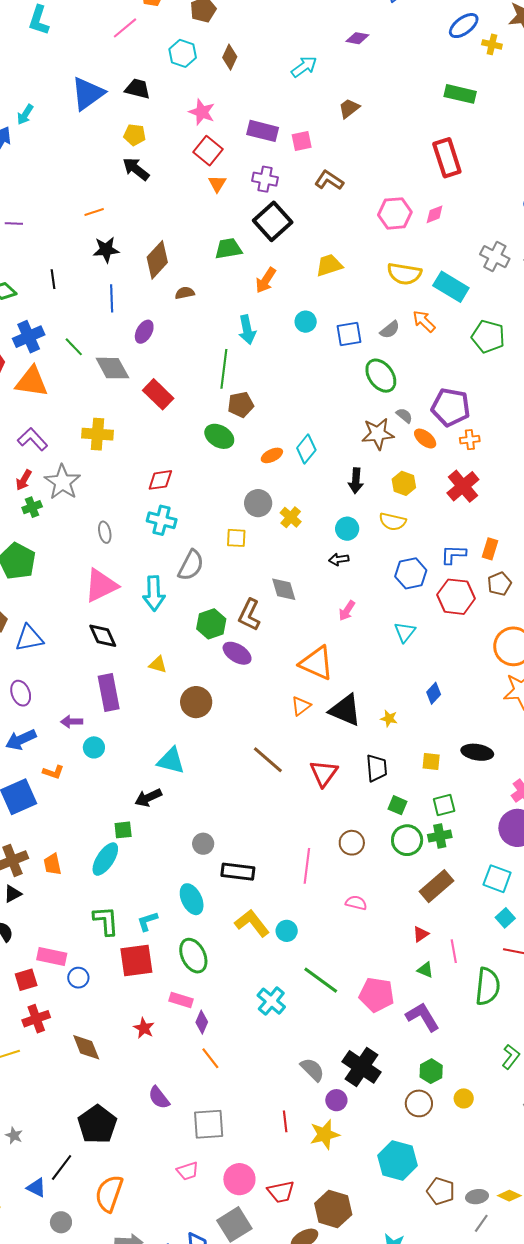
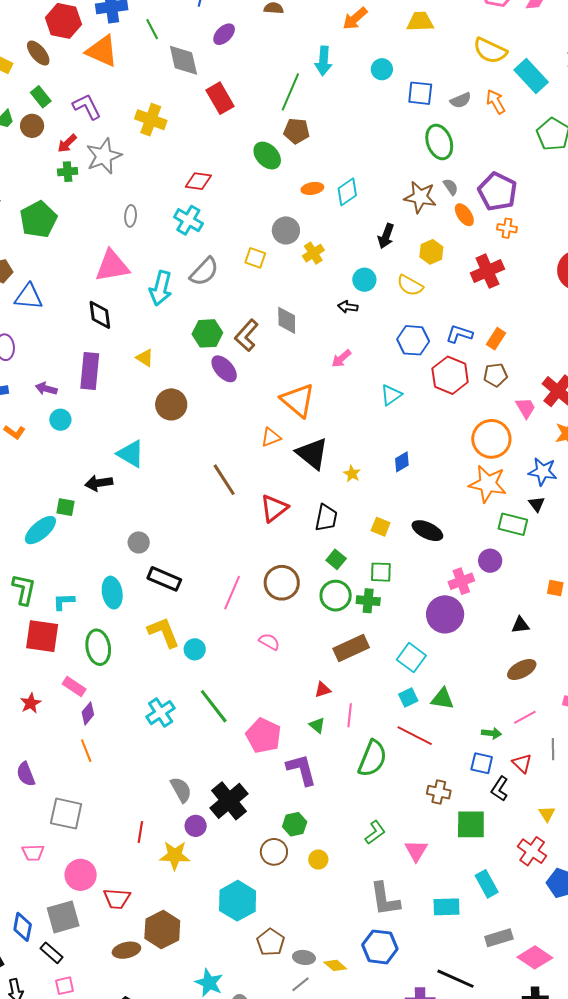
brown circle: (352, 843) -> (282, 583), size x1.4

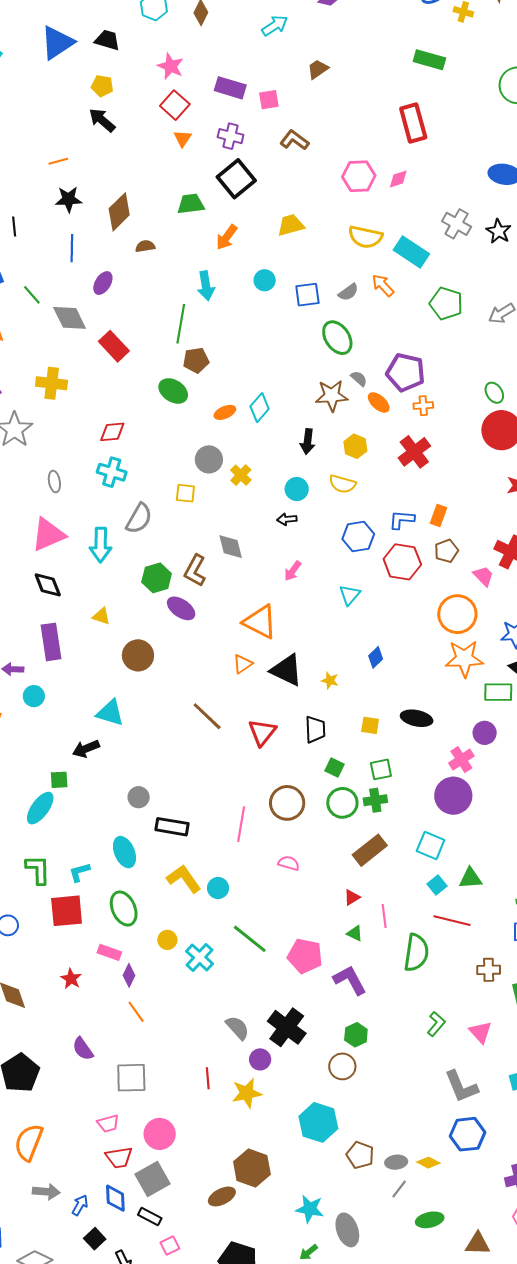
yellow circle: (318, 860) -> (167, 940), moved
red trapezoid: (117, 899) -> (119, 1158), moved

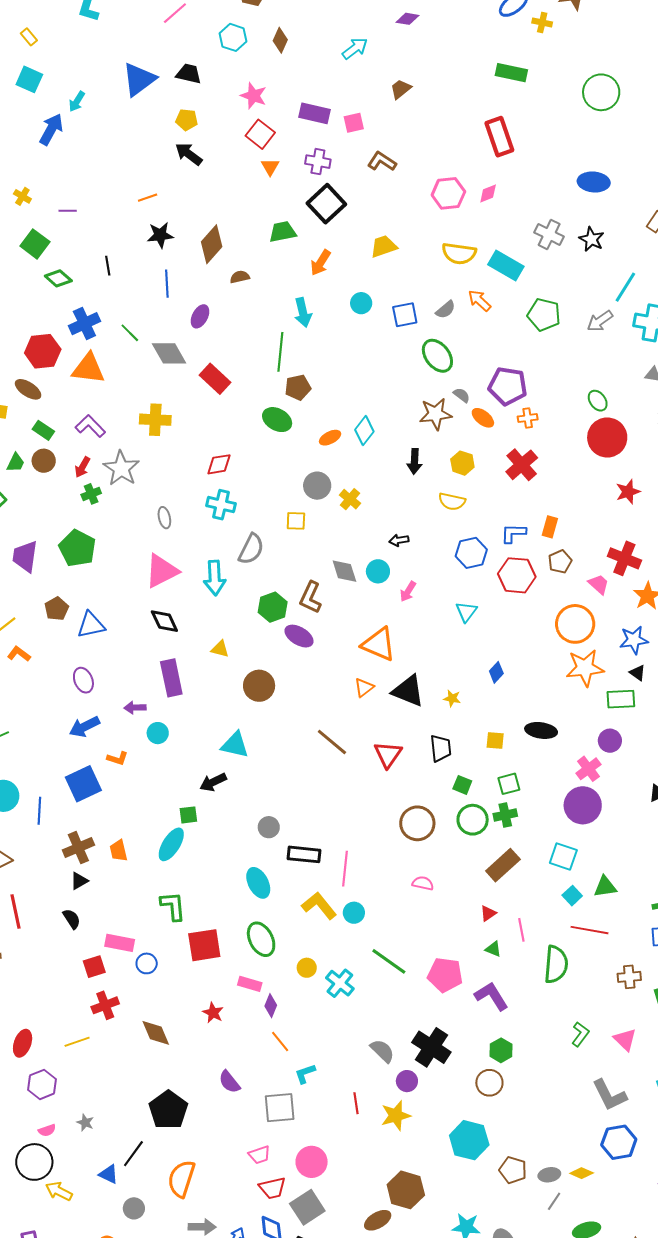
cyan circle: (297, 489) -> (378, 571), moved
pink line: (241, 824) -> (345, 869), moved
cyan L-shape: (79, 872) -> (305, 1074), moved

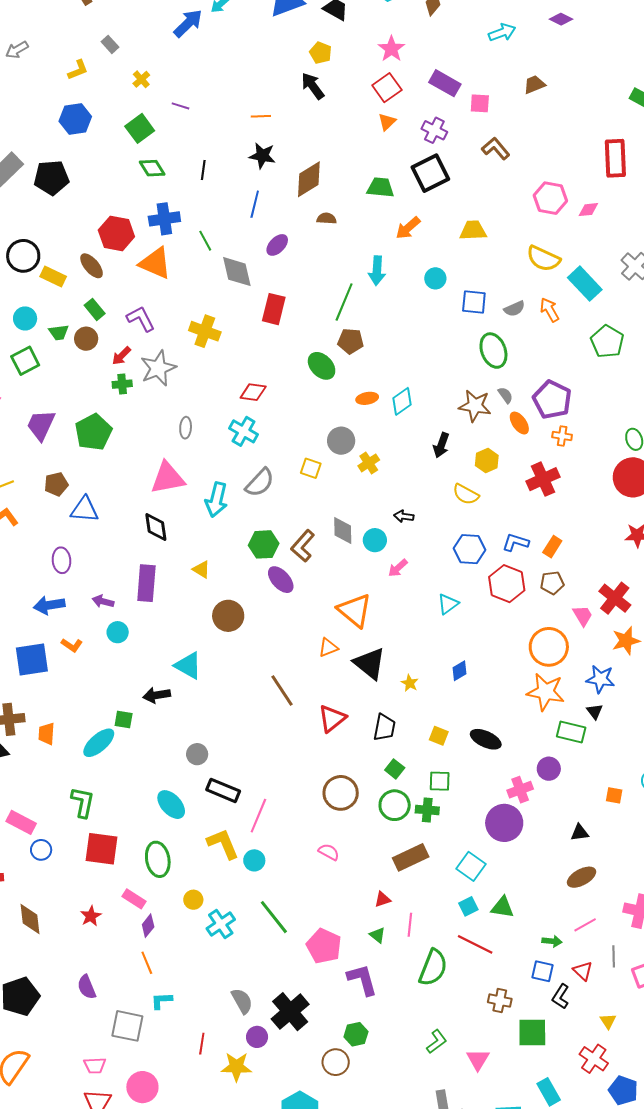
red rectangle: (215, 379) -> (274, 309), turned 44
green trapezoid: (16, 463) -> (59, 332), turned 40
cyan ellipse: (258, 883) -> (171, 805), turned -32

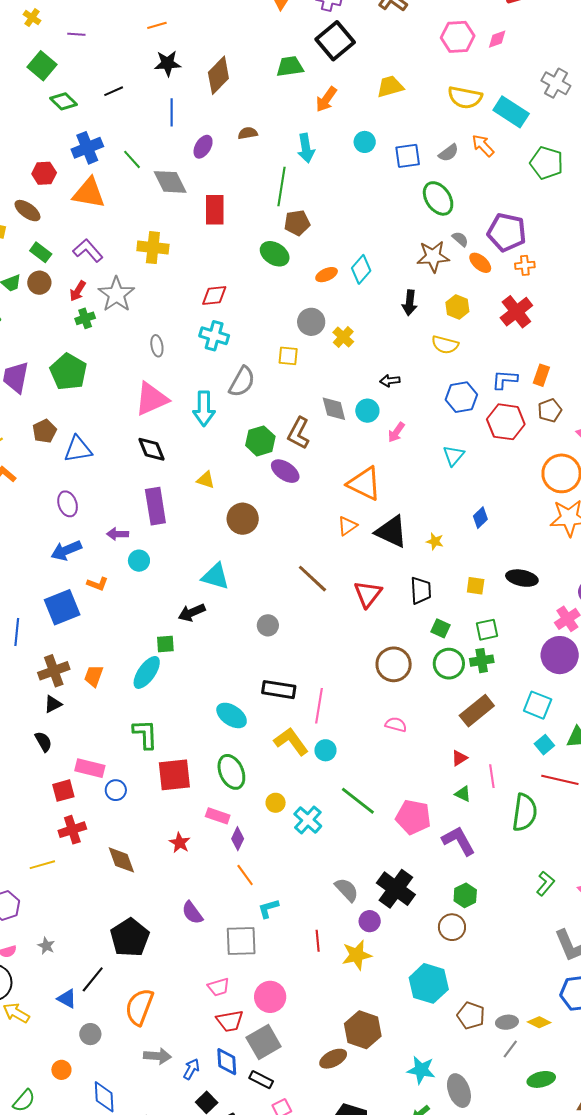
black line: (203, 170) -> (114, 91), turned 72
brown semicircle: (327, 218) -> (248, 133), moved
red hexagon: (116, 233) -> (44, 173), size x0.7
orange trapezoid: (46, 734) -> (94, 676), turned 30
gray circle: (197, 754) -> (268, 625), moved

